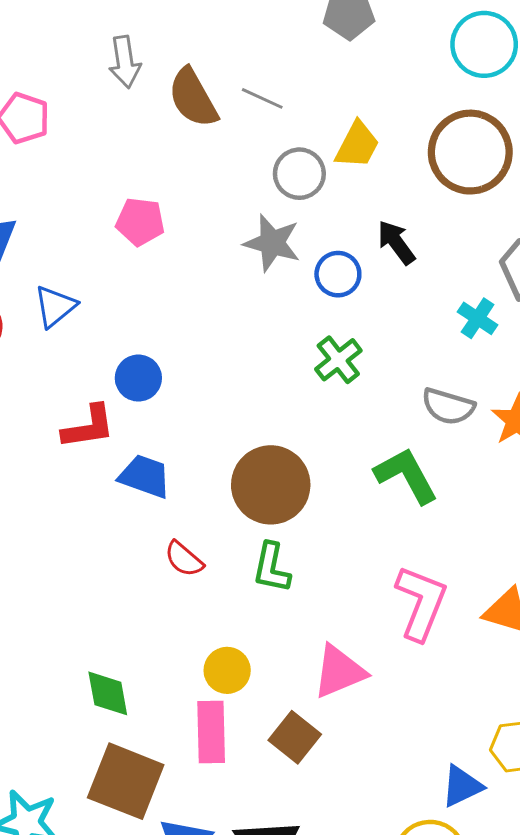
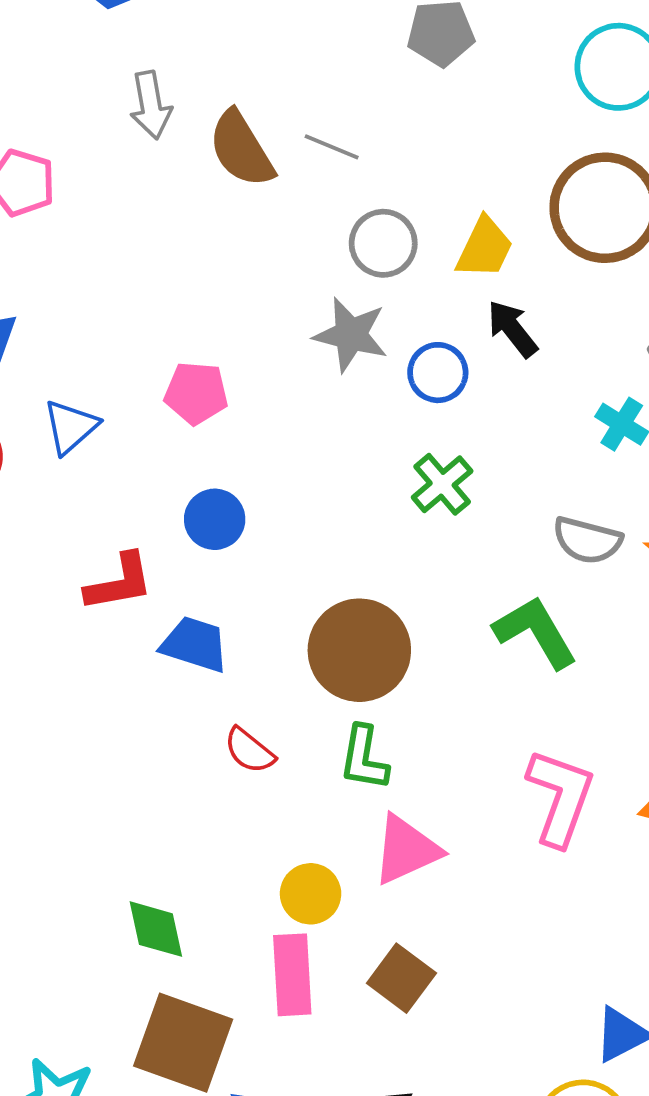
yellow trapezoid: (357, 145) -> (485, 248), moved
pink pentagon: (140, 222) -> (196, 393), moved
blue circle: (138, 378) -> (215, 519), moved
pink triangle: (339, 672) -> (406, 850), moved

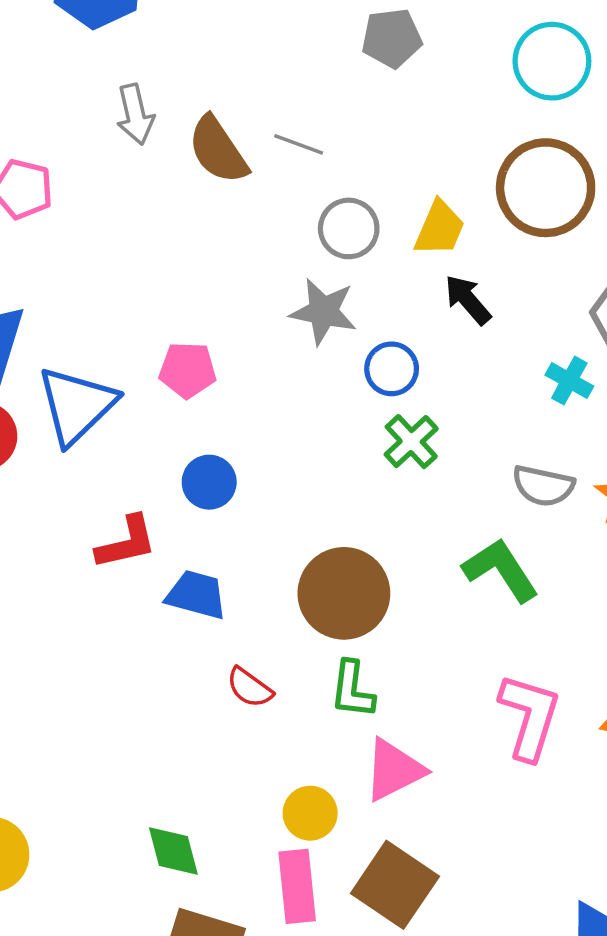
blue circle: (438, 373) -> (392, 369), moved
blue triangle: (71, 427) -> (77, 405), size x1.6
brown square: (401, 978) -> (395, 885), size x1.4

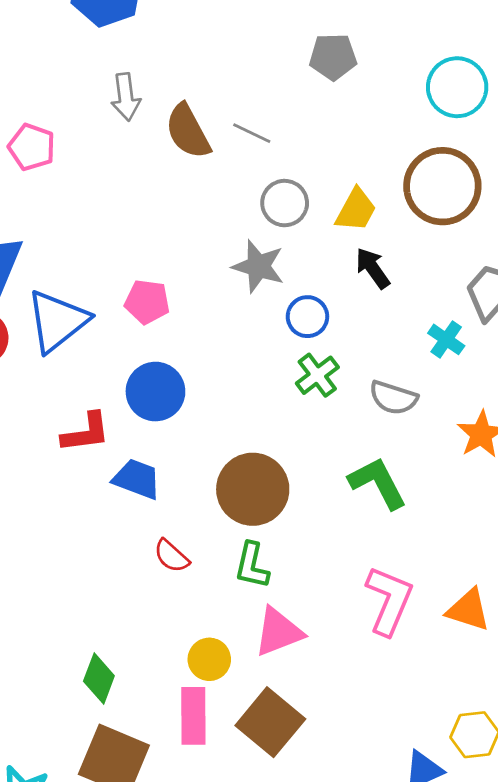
blue circle: (209, 482) -> (155, 392), size x1.4
gray semicircle: (543, 486) -> (393, 398), moved
green diamond: (173, 851) -> (99, 679), turned 30

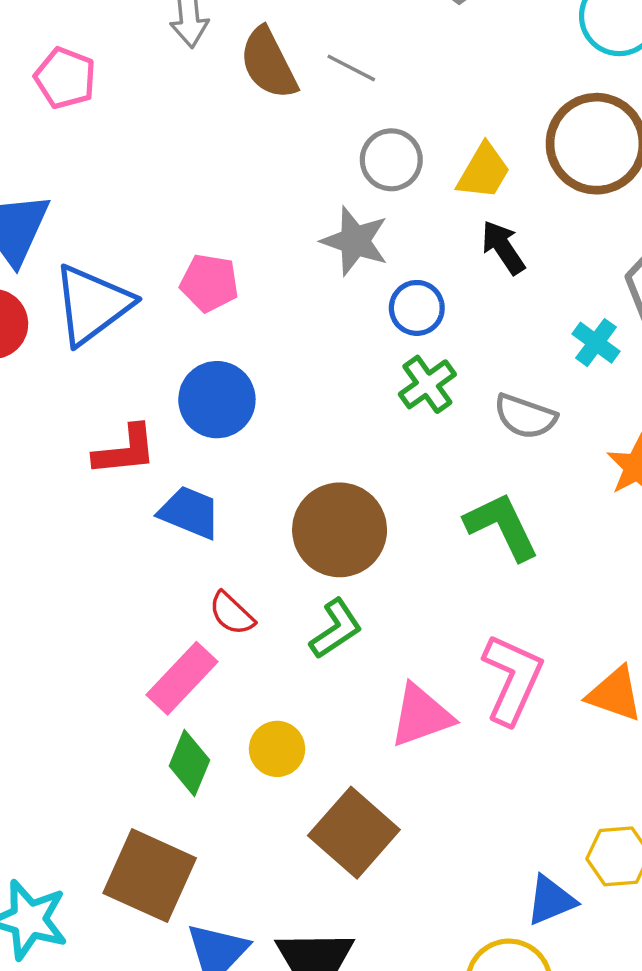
green L-shape: (252, 566) -> (336, 629), turned -138
pink triangle: (278, 632) -> (421, 716), moved
green diamond: (99, 679) -> (189, 763), moved
pink rectangle: (193, 716) -> (182, 678), moved, turned 42

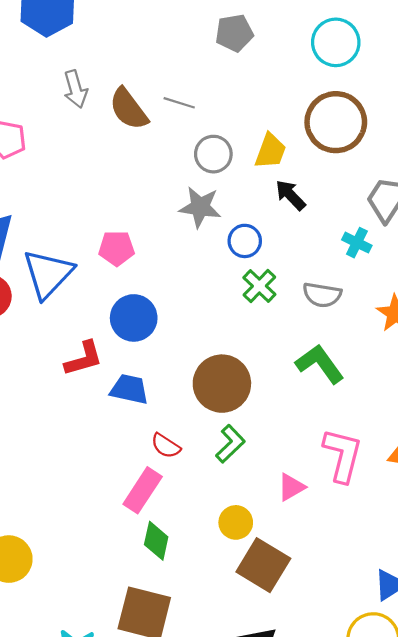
pink triangle: (421, 716) -> (291, 487), size x0.7
yellow circle: (277, 749) -> (236, 522), moved

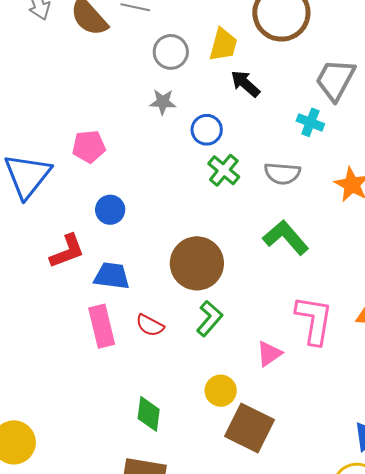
gray star: (200, 207) -> (163, 102), size x0.7
blue circle: (134, 318) -> (110, 210), size x0.7
pink rectangle: (143, 490) -> (102, 326), moved, turned -42

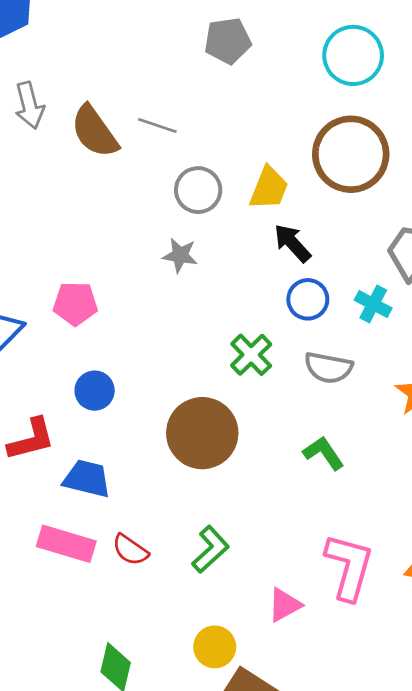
blue circle: (207, 130) -> (308, 299), moved
green L-shape: (286, 237) -> (324, 453), size x0.7
brown circle: (197, 263) -> (202, 433), moved
pink rectangle: (102, 326) -> (66, 544), turned -66

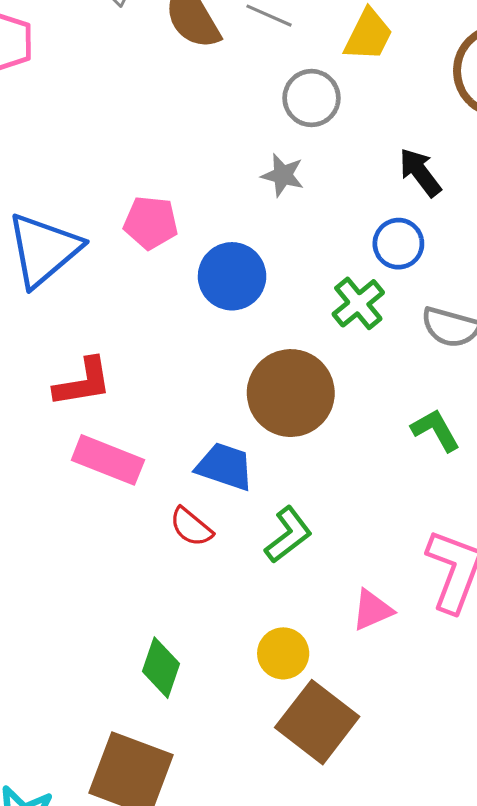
yellow trapezoid: (269, 188) -> (368, 35), moved
blue circle: (308, 299) -> (398, 244), moved
blue circle: (95, 391) -> (232, 276), moved, size x1.4
blue trapezoid: (87, 479) -> (225, 467), moved
pink rectangle: (66, 544) -> (108, 460), moved

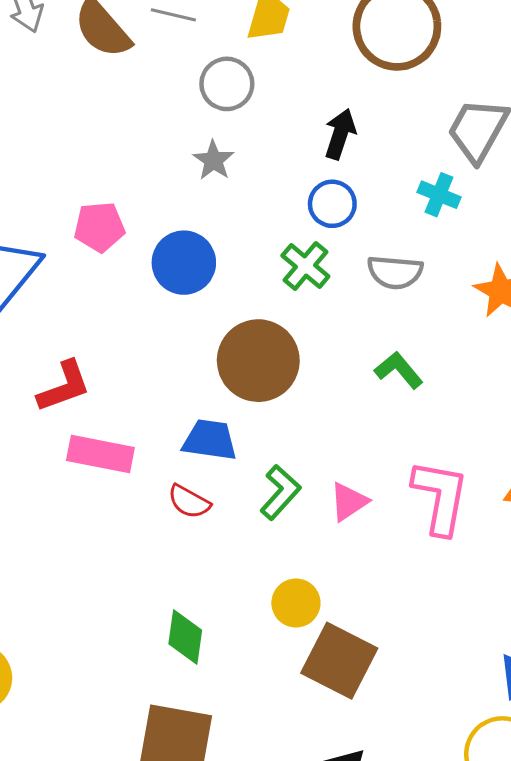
black arrow: (420, 172) -> (340, 134), turned 66
gray star: (283, 175) -> (213, 160), turned 30
pink triangle: (372, 610) -> (349, 502), moved

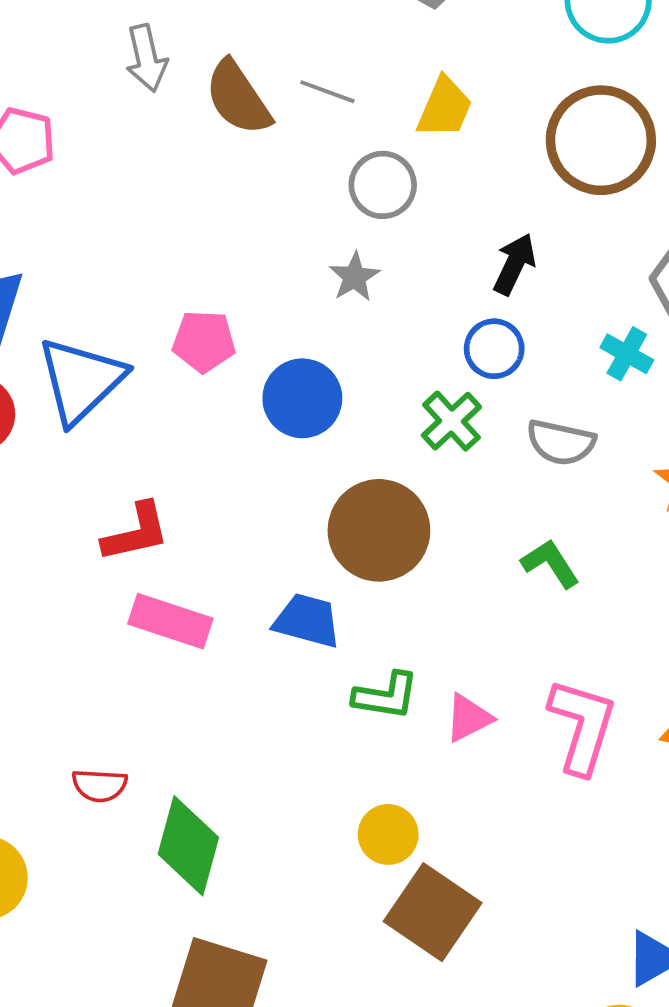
green L-shape: (280, 492) -> (386, 696), turned 50
red semicircle: (189, 502) -> (100, 785), moved, turned -33
green diamond: (185, 637) -> (188, 846), moved, size x1.4

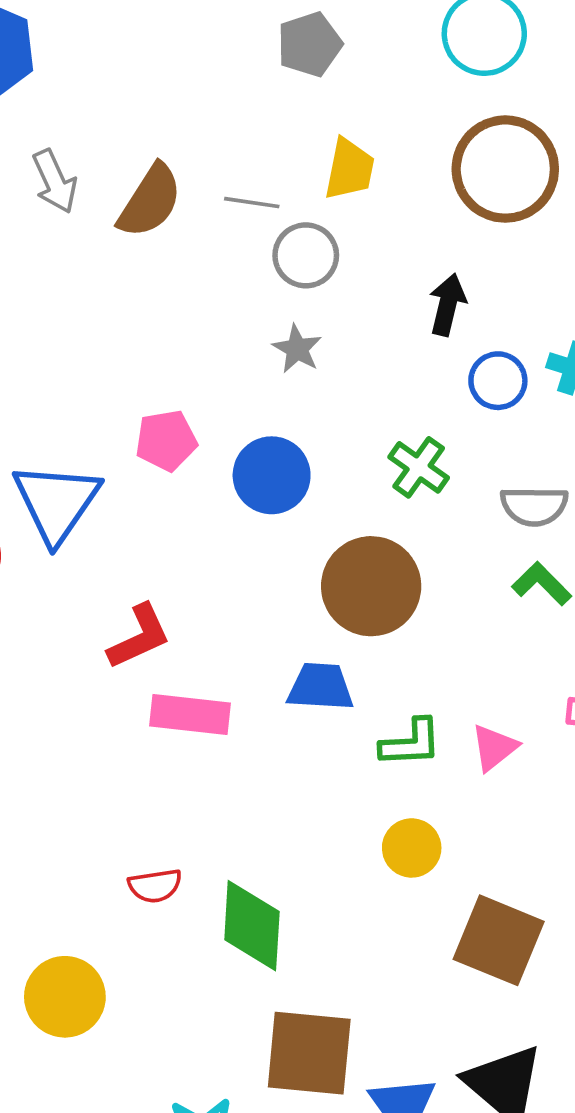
gray line: (327, 92) -> (252, 203), moved
brown semicircle: (238, 98) -> (150, 201), turned -102
blue circle: (494, 349) -> (498, 381), moved
gray semicircle: (561, 442) -> (534, 506), moved
yellow circle: (388, 834) -> (412, 848), moved

